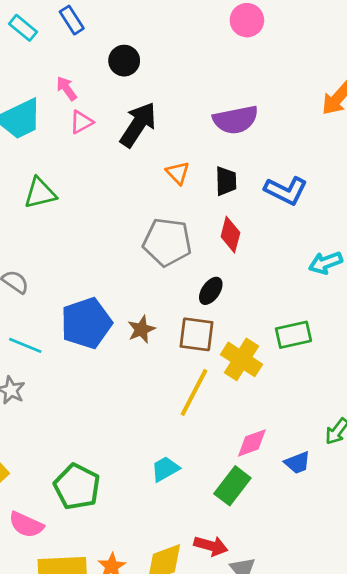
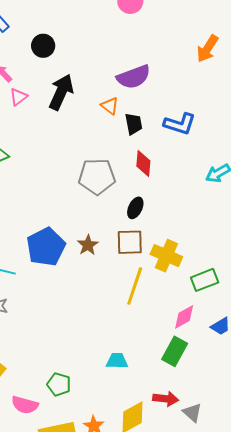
orange triangle: (178, 173) -> (110, 106), moved
green rectangle: (293, 335) -> (205, 280), moved
cyan trapezoid: (165, 469) -> (117, 361), moved, turned 40
green pentagon: (77, 487) -> (59, 384), moved, size x0.7

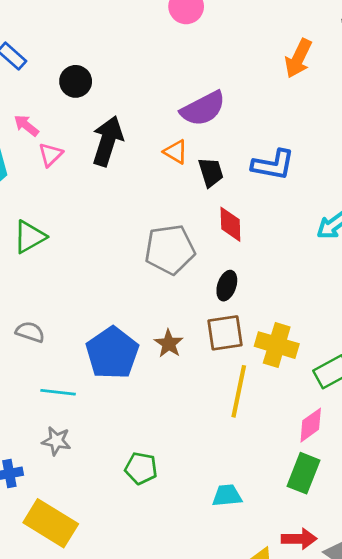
green pentagon: (59, 384) -> (141, 468), moved

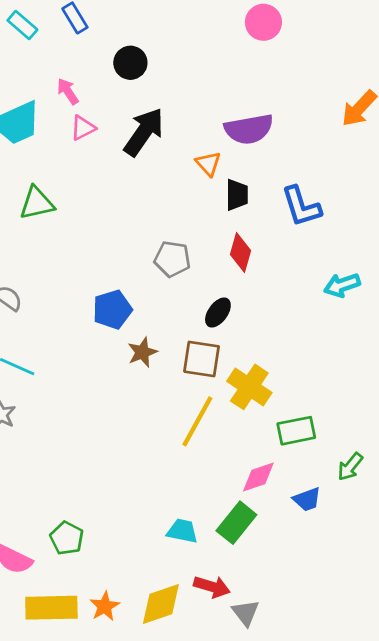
blue L-shape: (273, 165) -> (301, 206), turned 45
gray pentagon: (170, 249) -> (172, 259), size x0.7
blue pentagon: (112, 353) -> (112, 309), moved, size x0.7
green pentagon: (141, 468) -> (67, 538), moved
cyan trapezoid: (227, 495) -> (182, 531), moved

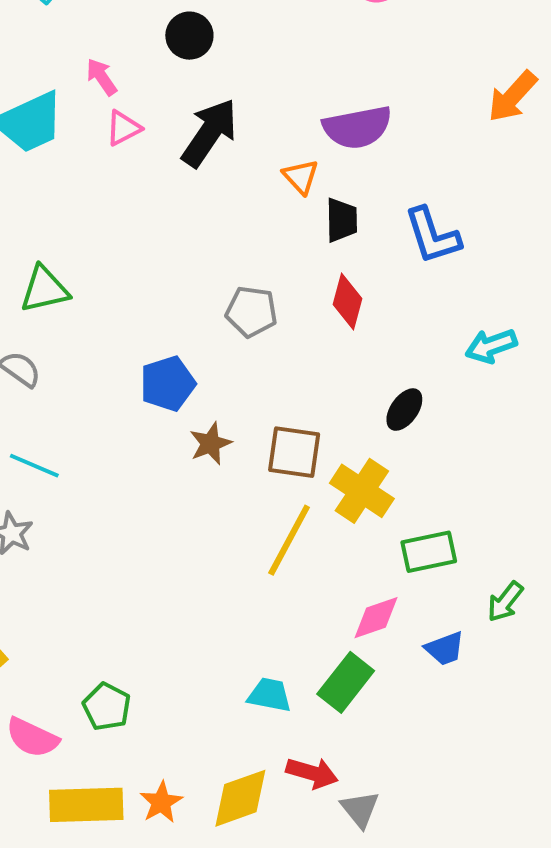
green triangle: (37, 203) -> (44, 289), moved
black ellipse: (218, 312) -> (404, 410), moved

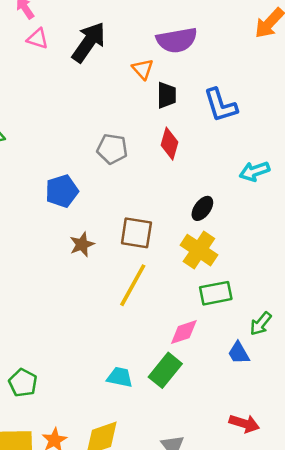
pink triangle: (123, 128) -> (38, 39), turned 45
brown star: (211, 444) -> (82, 244), moved
yellow cross: (362, 491) -> (199, 250), moved
blue trapezoid: (445, 649) -> (239, 353), moved, turned 80
red arrow: (312, 773) -> (244, 423), moved

